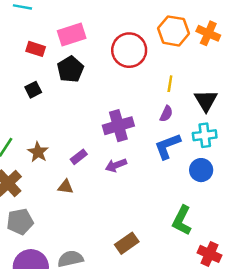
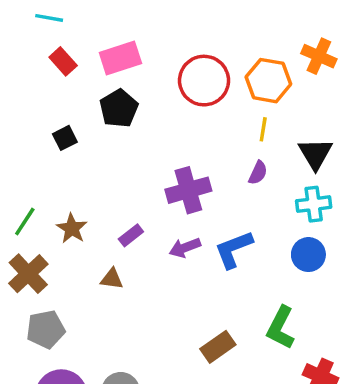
orange hexagon: (174, 31) -> (268, 81), moved
red rectangle: (36, 49) -> (63, 61), moved, turned 30
blue L-shape: (168, 146) -> (234, 249), moved
brown rectangle: (127, 243) -> (218, 347), moved

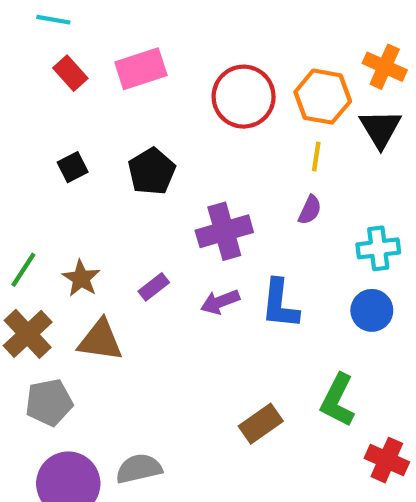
black pentagon: (119, 108) -> (152, 171), moved
black triangle: (315, 154) -> (380, 129), moved
blue L-shape: (234, 249) -> (280, 304), turned -63
brown triangle: (112, 279) -> (100, 340), moved, size x1.6

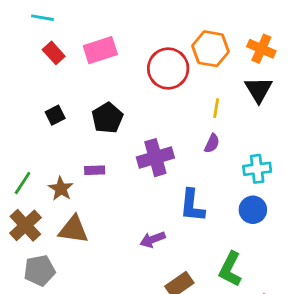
orange hexagon: (323, 97) -> (210, 49), moved
purple rectangle: (154, 287) -> (95, 170), moved, turned 36
purple arrow: (220, 302) -> (153, 239), moved

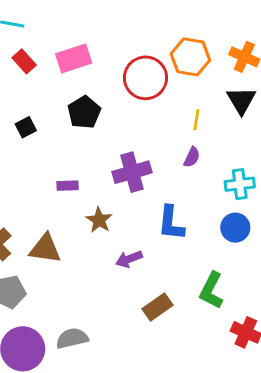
black pentagon: (107, 118) -> (84, 112), moved
brown star: (61, 189) -> (99, 220), moved

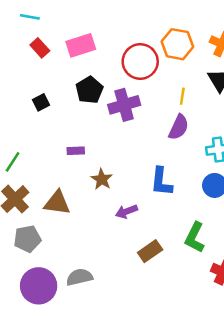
purple semicircle: (192, 157) -> (179, 127), size x1.5
purple cross: (132, 172) -> (124, 105), moved

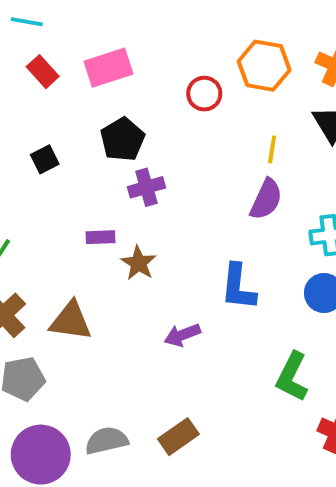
red circle: (140, 62) -> (204, 94), size x0.6
purple cross: (124, 105) -> (146, 187), moved, size x0.7
brown star: (102, 179) -> (138, 263), moved
brown rectangle: (150, 251) -> (178, 437), moved

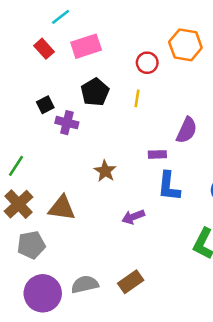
cyan line: (27, 22) -> (61, 17), moved, turned -48
yellow line: (272, 149) -> (137, 98), moved
purple cross: (146, 187) -> (67, 123), moved, turned 30
purple rectangle: (101, 237) -> (157, 154), moved

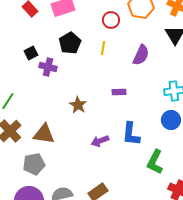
purple semicircle: (187, 130) -> (141, 55), moved
blue L-shape: (169, 186) -> (131, 134), moved
gray pentagon: (31, 245) -> (34, 164), moved

